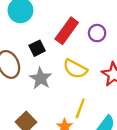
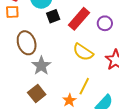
black square: (37, 48) -> (53, 16), moved
gray star: (41, 78) -> (41, 66), moved

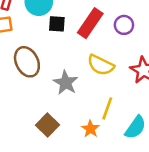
black square: (53, 16) -> (57, 24), turned 32
gray star: (41, 66) -> (66, 83), moved

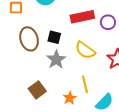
red rectangle: (90, 23) -> (82, 17), turned 35
black square: (57, 24) -> (54, 37), moved
yellow line: (107, 108) -> (85, 84), turned -42

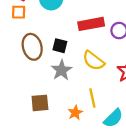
brown square: (37, 90) -> (40, 103), turned 30

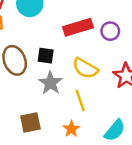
yellow line: (92, 98) -> (80, 100), moved

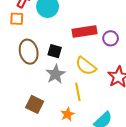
brown square: (30, 122) -> (35, 104), turned 30

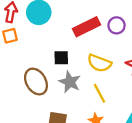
brown ellipse: (29, 52) -> (36, 82), moved

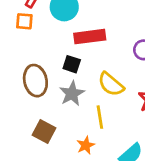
red rectangle: (86, 27) -> (90, 37), moved

